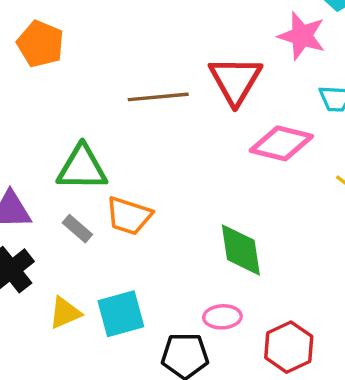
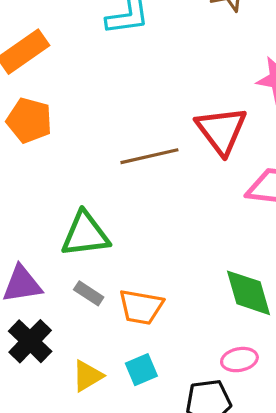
orange trapezoid: (129, 216) -> (141, 307), moved
cyan square: (121, 314) -> (141, 370), size x0.7

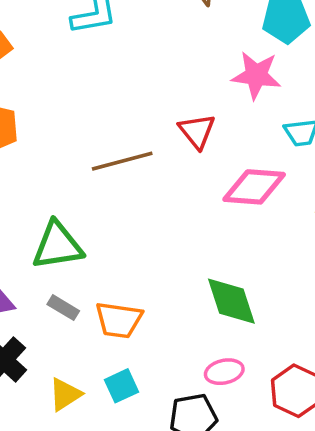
red triangle: (221, 130) -> (197, 131), size x0.7

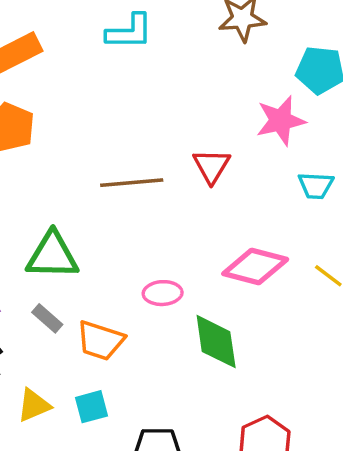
pink star: (256, 75) -> (281, 121), turned -30
pink diamond: (254, 187) -> (255, 266), moved
pink ellipse: (224, 372) -> (163, 293), moved

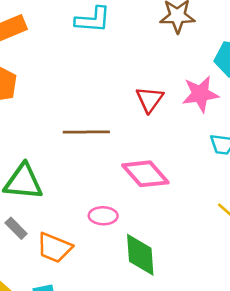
red triangle: (212, 166) -> (150, 99), moved
pink diamond: (255, 266) -> (145, 174), moved, turned 30

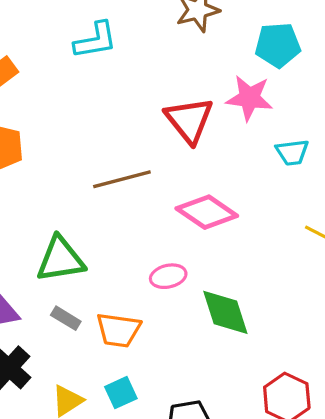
pink star: (200, 94) -> (249, 98), turned 30
red triangle: (150, 99) -> (189, 120), size x1.4

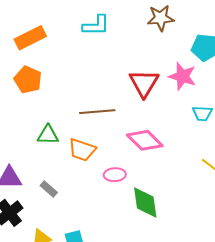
green triangle: (60, 259) -> (48, 135), moved, size x0.7
orange trapezoid: (118, 330) -> (82, 150), moved

